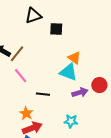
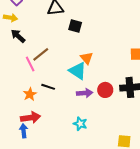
brown line: (17, 54) -> (41, 54), moved
orange star: (26, 113) -> (30, 94), moved
cyan star: (71, 121) -> (80, 124), moved

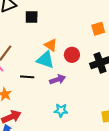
black line: (48, 87) -> (27, 77), moved
red circle: (105, 90) -> (72, 55), moved

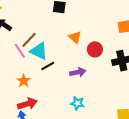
cyan triangle: (45, 60) -> (39, 51), moved
black line: (27, 77) -> (48, 66), turned -40

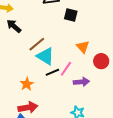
pink line: (20, 51) -> (66, 69), moved, turned 63

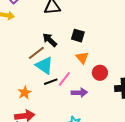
black square: (71, 15) -> (78, 36), moved
black arrow: (14, 26) -> (50, 40), moved

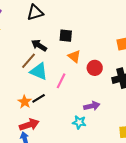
black line: (51, 82) -> (39, 98), moved
purple arrow: (79, 93) -> (92, 106), moved

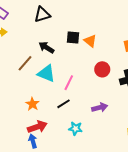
orange triangle: (74, 56) -> (90, 41), moved
brown line: (28, 61) -> (25, 63), moved
black line: (39, 98) -> (63, 104), moved
cyan star: (79, 122) -> (75, 128), moved

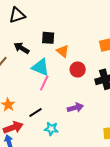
orange triangle: (90, 41) -> (63, 51), moved
cyan triangle: (46, 73) -> (40, 67), moved
black line: (63, 104) -> (36, 112), moved

